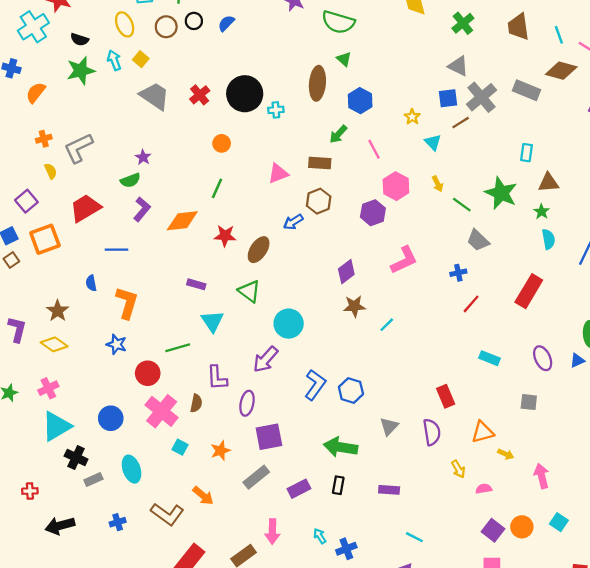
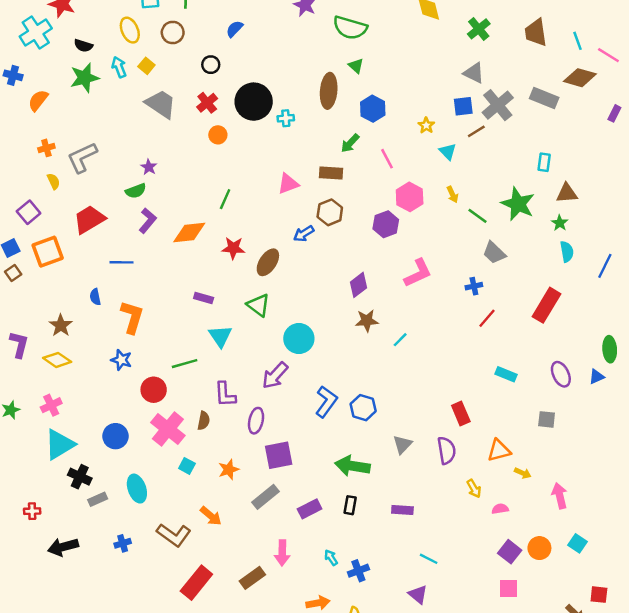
black circle: (194, 21) -> (211, 65), moved
orange circle: (222, 143) -> (218, 135), moved

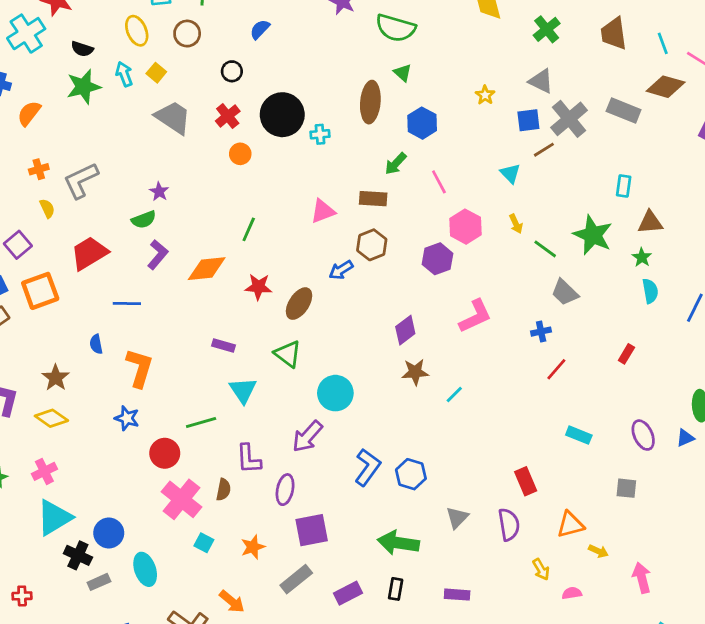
yellow star: (426, 125) -> (485, 95), moved
red rectangle: (547, 305) -> (626, 354), size x0.5
blue circle: (115, 436) -> (109, 533), moved

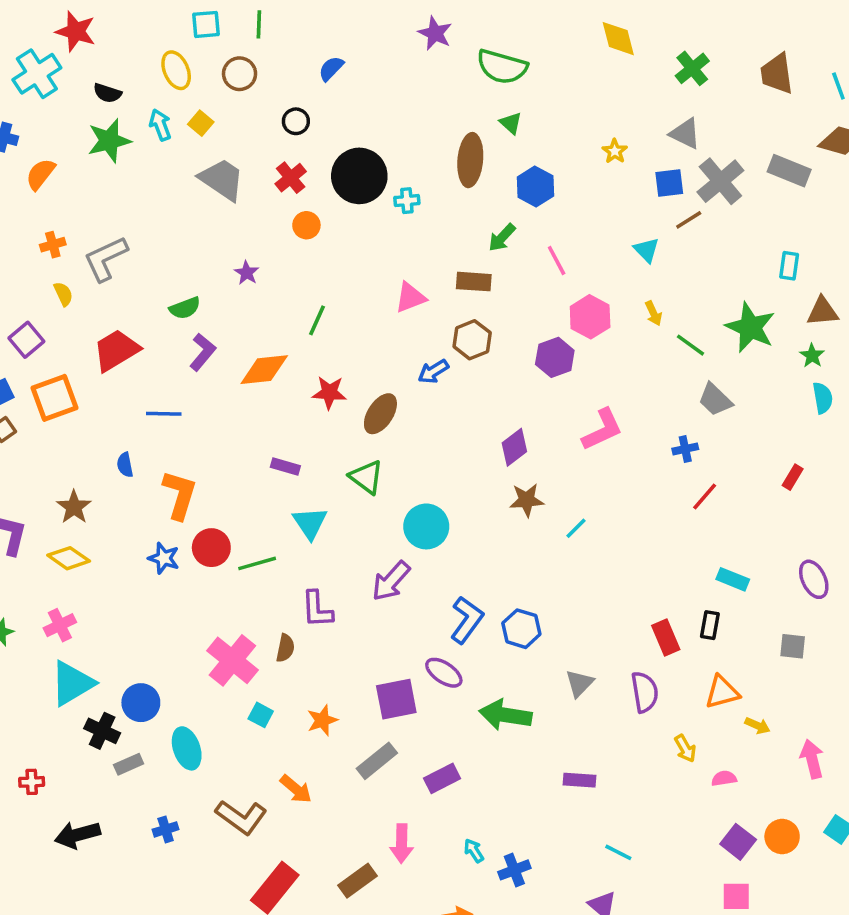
purple star: (159, 192) -> (247, 273), moved
red circle: (165, 453) -> (211, 548), moved
purple ellipse: (285, 490) -> (444, 673), moved, turned -68
black rectangle: (396, 589) -> (710, 625), moved

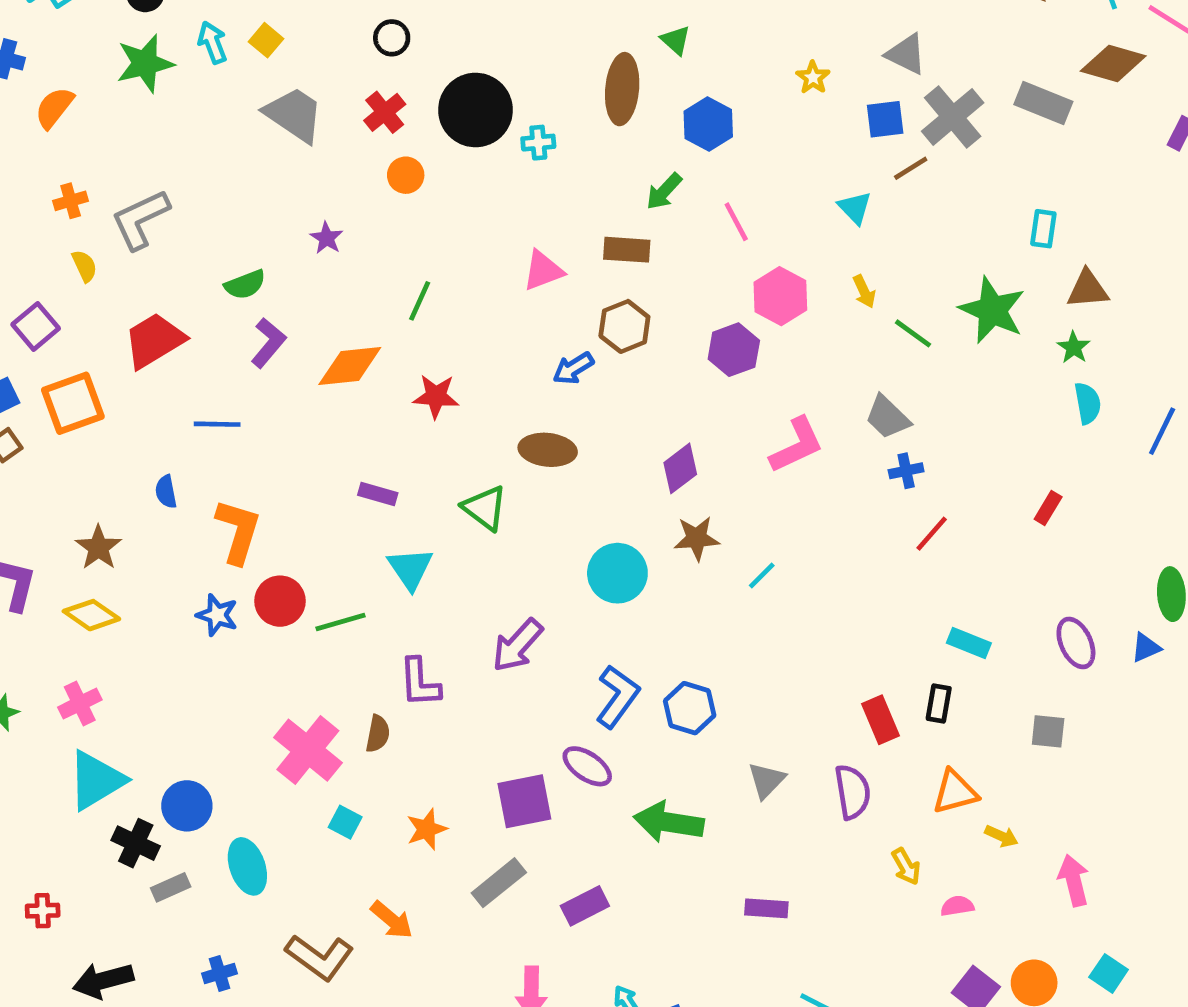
gray trapezoid: (715, 400) -> (887, 417), moved
brown ellipse: (380, 414) -> (548, 450), moved, turned 63
cyan circle: (426, 526) -> (617, 573), moved

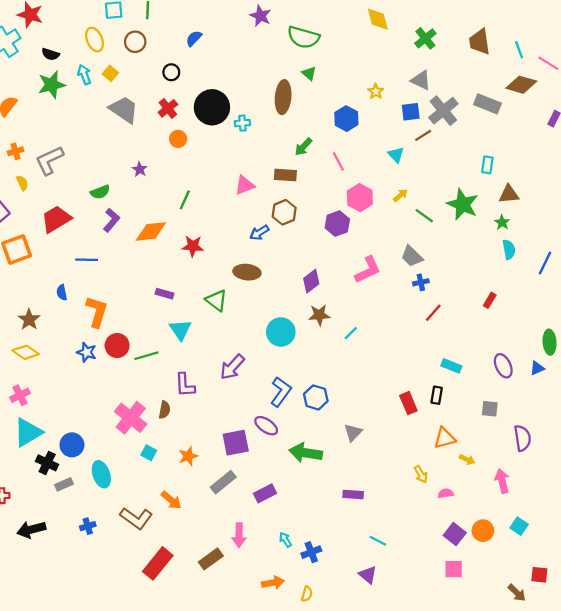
blue hexagon: (708, 124) -> (346, 119), moved
yellow arrow: (864, 292) -> (401, 195), turned -105
purple semicircle: (853, 792) -> (522, 438), moved

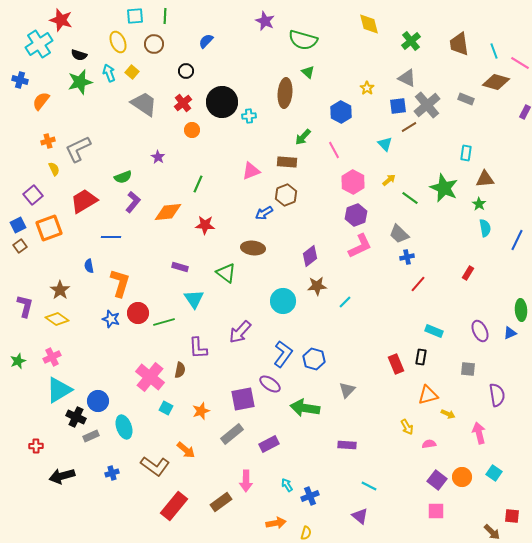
gray rectangle: (487, 104) -> (466, 99), size x0.7
purple hexagon: (337, 224) -> (356, 215), moved

